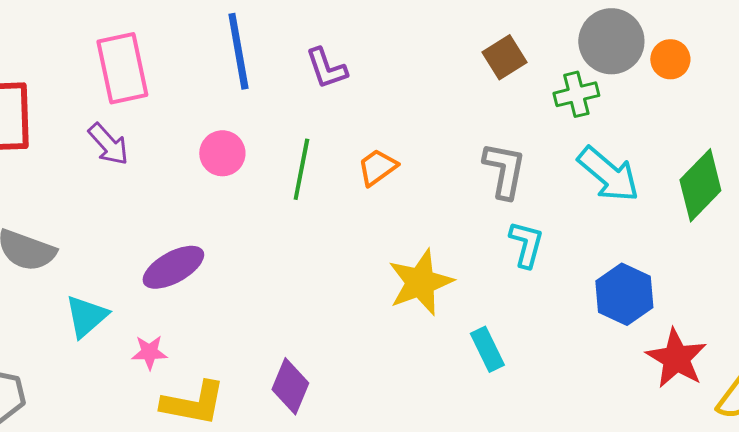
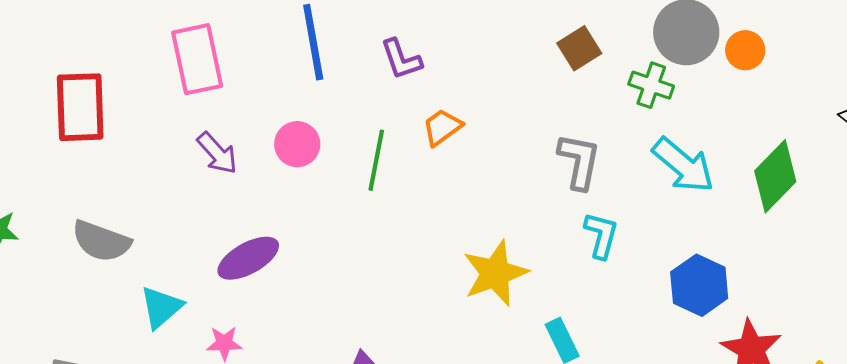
green cross: (576, 94) -> (651, 85), turned 33
purple arrow: (108, 144) -> (217, 153), moved
orange trapezoid: (377, 167) -> (442, 127), moved

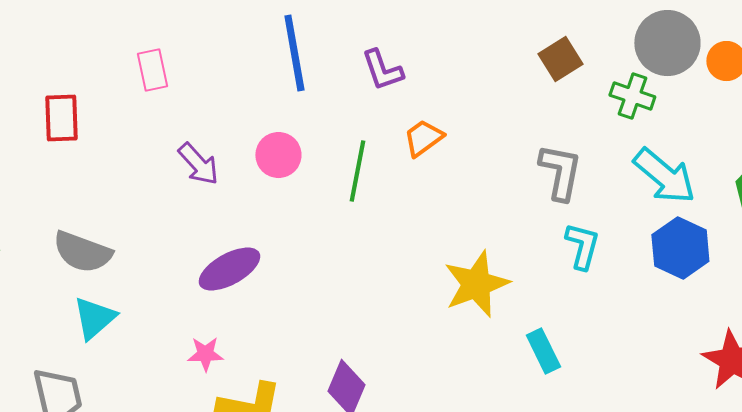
pink rectangle: (197, 59) -> (152, 70), moved, size x0.6
red rectangle: (80, 107) -> (61, 118), size x0.7
blue hexagon: (699, 285) -> (680, 248), moved
cyan triangle: (161, 307) -> (94, 318), moved

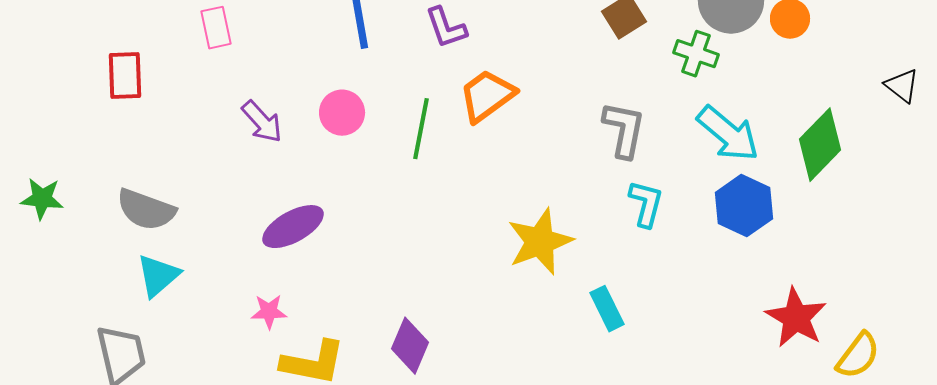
orange trapezoid: (423, 138) -> (487, 96), size x1.4

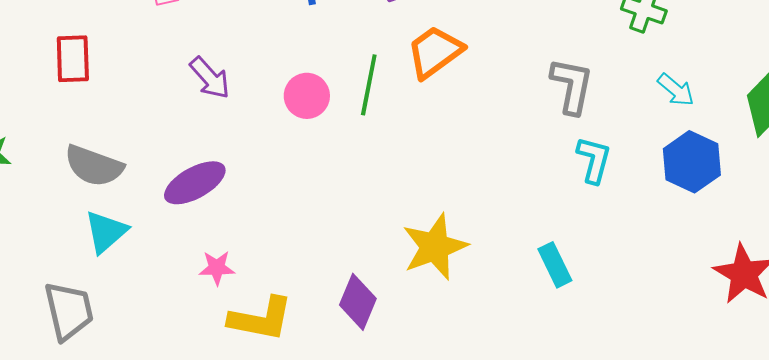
red rectangle: (125, 76) -> (73, 59), moved
pink circle: (342, 113) -> (307, 96), moved
cyan arrow: (728, 134) -> (676, 90), size x0.6
purple ellipse: (293, 227) -> (195, 183), moved
yellow star: (540, 242) -> (435, 247), moved

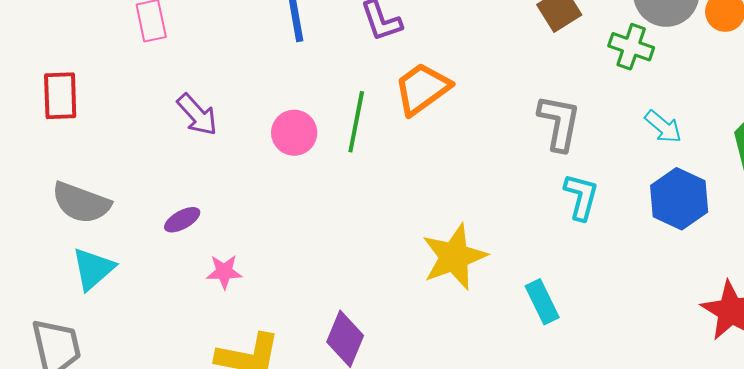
purple ellipse: (195, 183) -> (182, 220), size x0.6
yellow star: (435, 247) -> (454, 257), moved
pink star: (217, 268) -> (224, 272), moved

